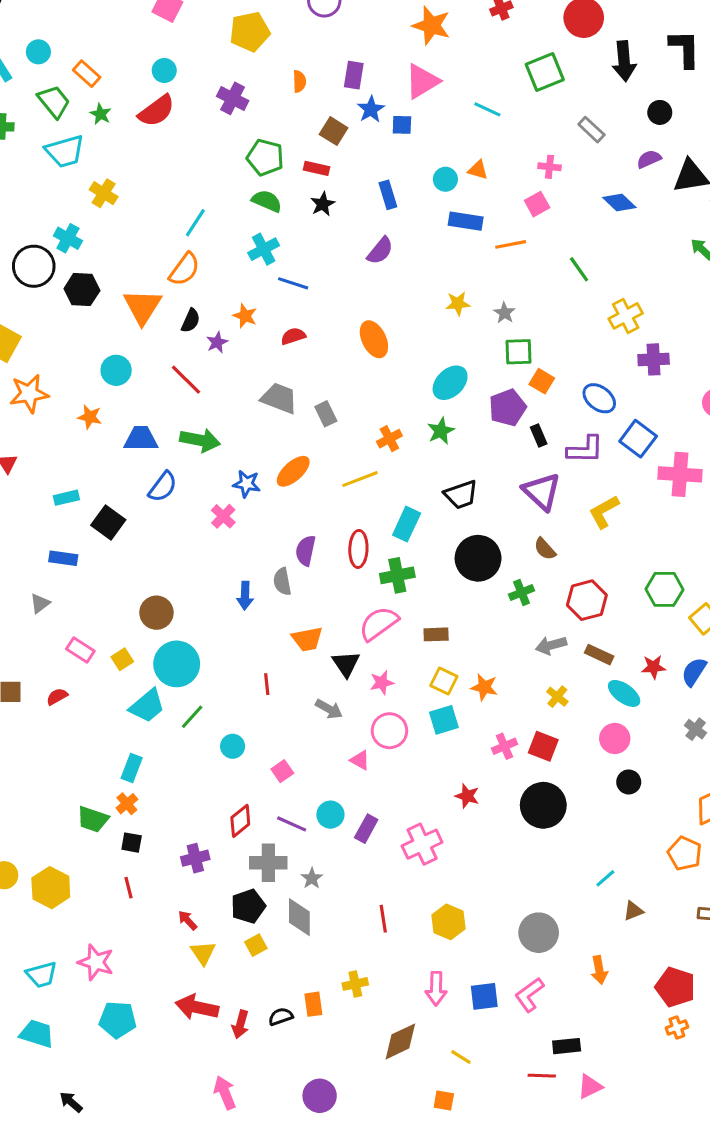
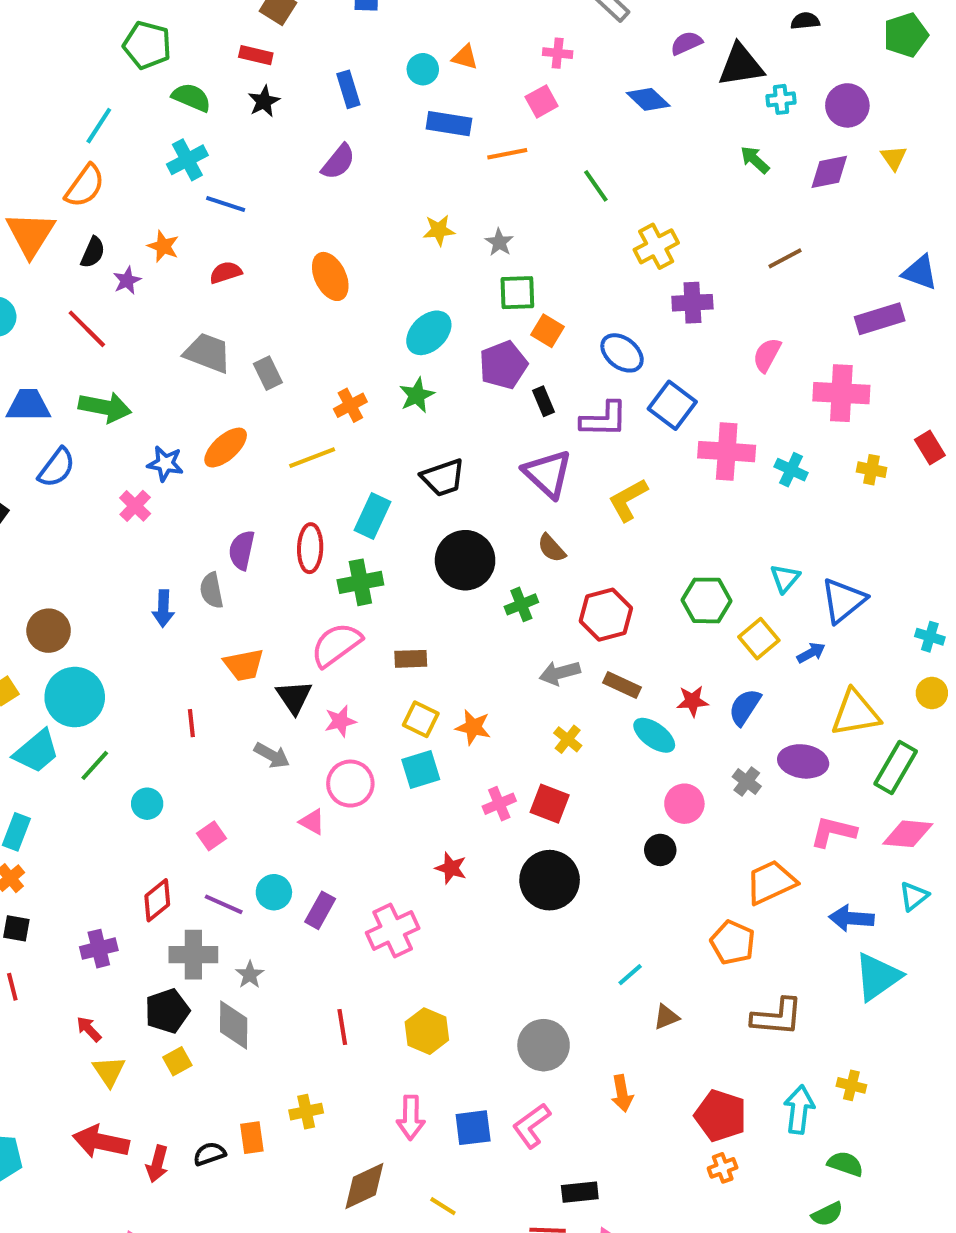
green pentagon: (265, 157) -> (147, 45), moved
pink circle: (615, 738) -> (684, 804), moved

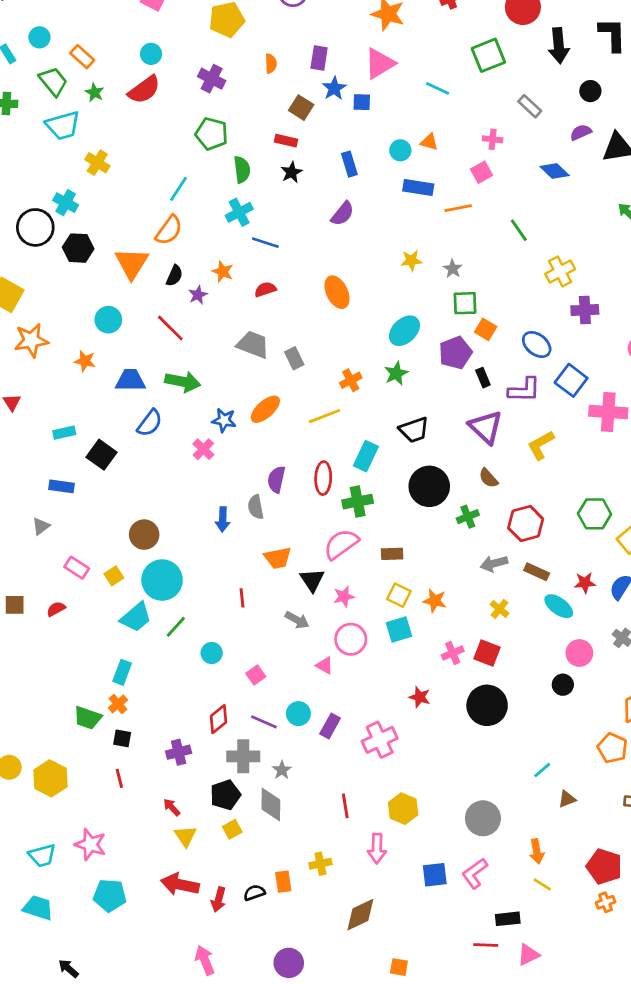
green semicircle: (191, 97) -> (242, 170), turned 60
pink arrow: (411, 1118) -> (377, 849), moved
yellow line: (443, 1206) -> (542, 884), moved

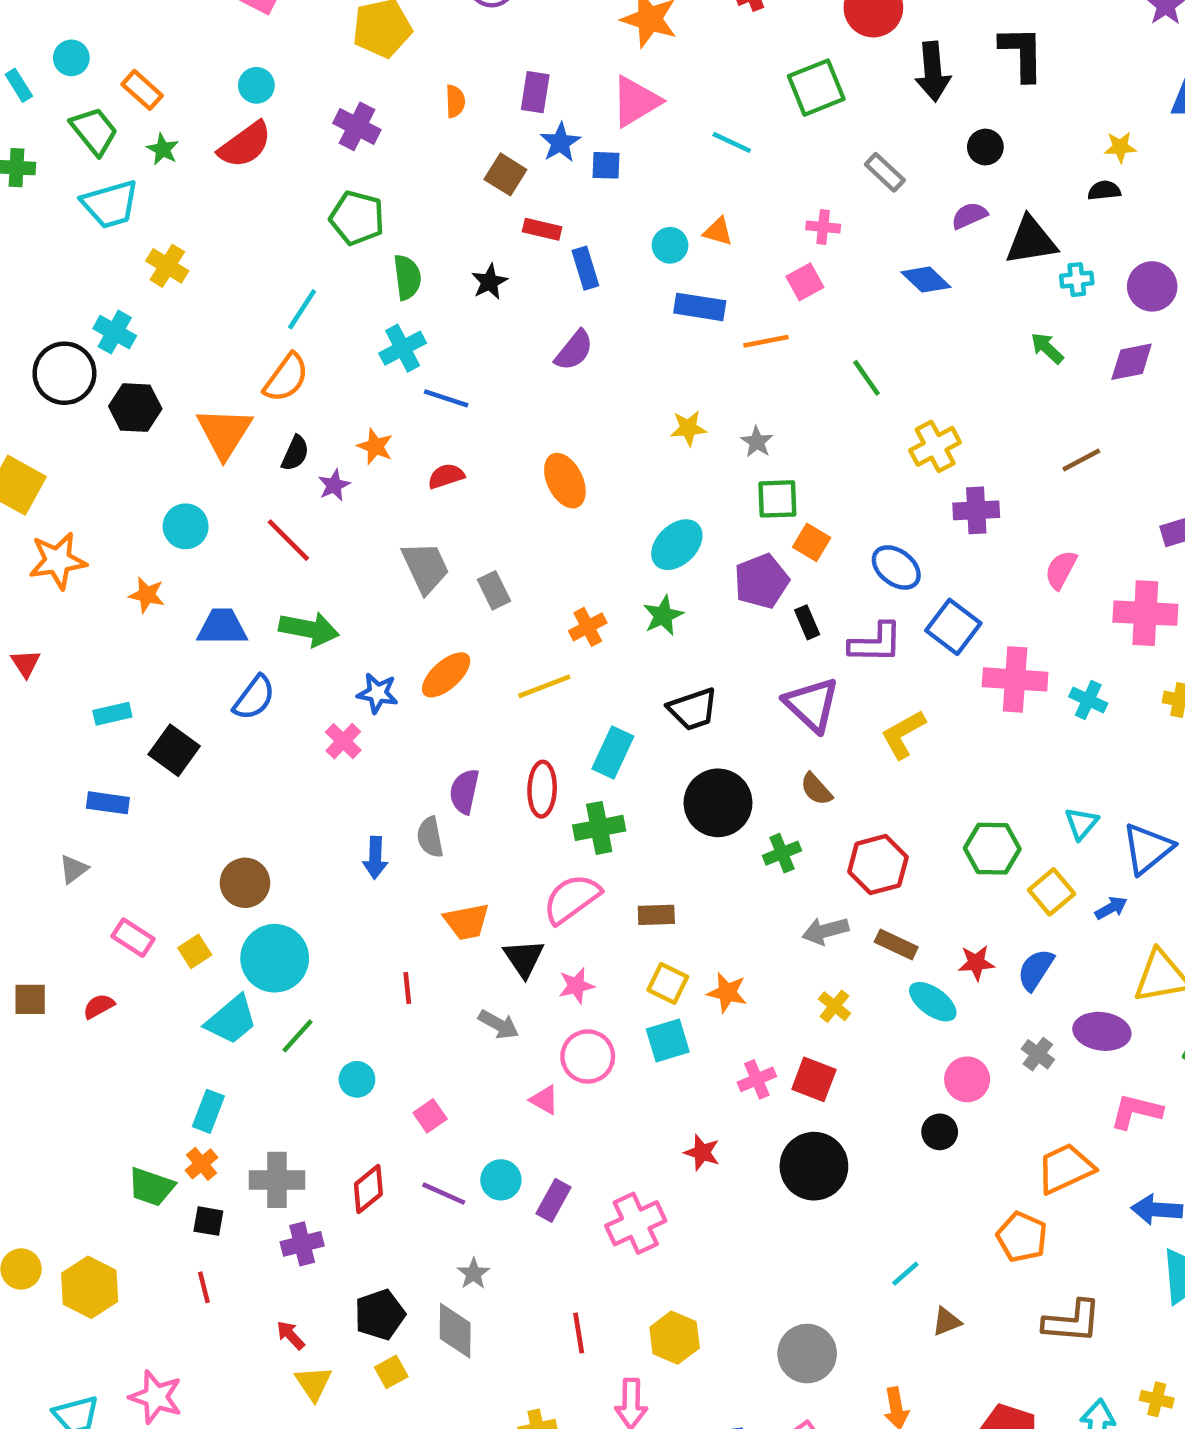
red rectangle: (286, 141) -> (542, 229), moved
gray trapezoid: (253, 344) -> (426, 567), turned 44
gray cross: (243, 756) -> (277, 1180), moved

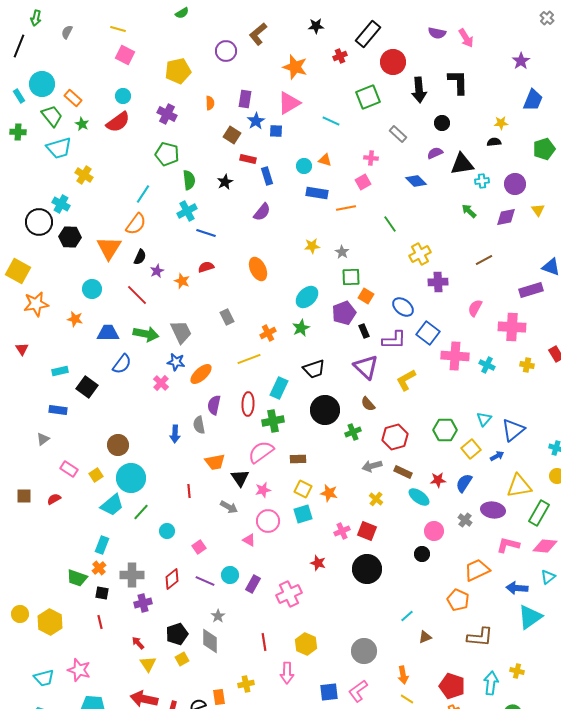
cyan circle: (71, 58) -> (42, 84), size x1.6
orange star: (375, 446) -> (182, 281), moved
gray trapezoid: (426, 567) -> (181, 332), moved
orange ellipse: (446, 675) -> (201, 374), moved

